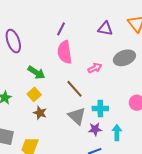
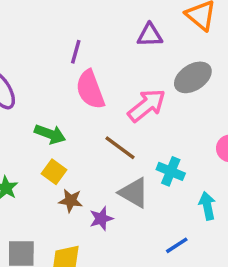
pink arrow: (95, 68) -> (147, 105), size x1.6
cyan cross: (100, 108) -> (171, 171), turned 35
purple star: (95, 129) -> (101, 219), moved

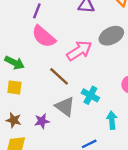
pink semicircle: (90, 90) -> (44, 37), turned -35
yellow square: (54, 172) -> (14, 87), turned -35
brown star: (71, 201) -> (14, 120), moved

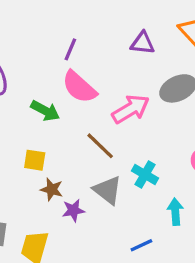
green arrow: (14, 63) -> (45, 111), moved
brown star: (14, 120) -> (52, 189), moved

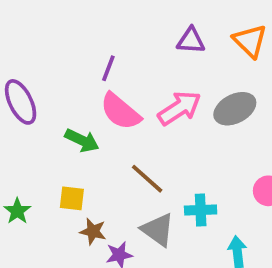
purple triangle: (143, 43) -> (191, 41), moved
pink arrow: (131, 109) -> (179, 108), moved
cyan cross: (145, 175) -> (201, 210), turned -30

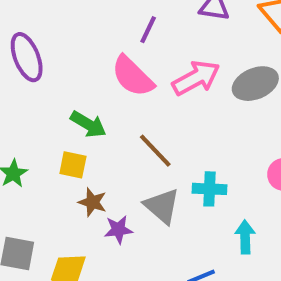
purple line: (108, 68) -> (148, 30), moved
green arrow: (82, 140) -> (88, 124), moved

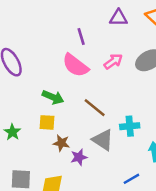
purple line: (148, 30) -> (81, 37), turned -35
pink arrow: (196, 78) -> (113, 61), size x0.7

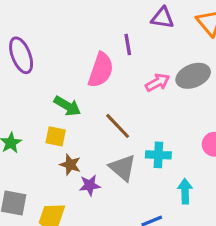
purple line: (81, 37) -> (128, 45), moved
pink arrow: (113, 61) -> (157, 82), moved
pink semicircle: (76, 65) -> (101, 70), turned -116

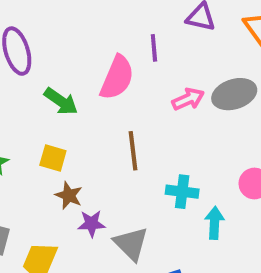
green arrow: (67, 106) -> (61, 101), moved
brown line: (118, 126) -> (133, 151), turned 32
gray triangle: (123, 168) -> (131, 244), moved
cyan arrow: (185, 191) -> (215, 223), moved

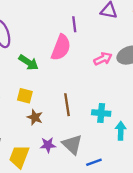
purple line: (154, 48) -> (74, 24), moved
brown line: (133, 151) -> (67, 105), moved
purple star: (92, 224) -> (48, 145), moved

